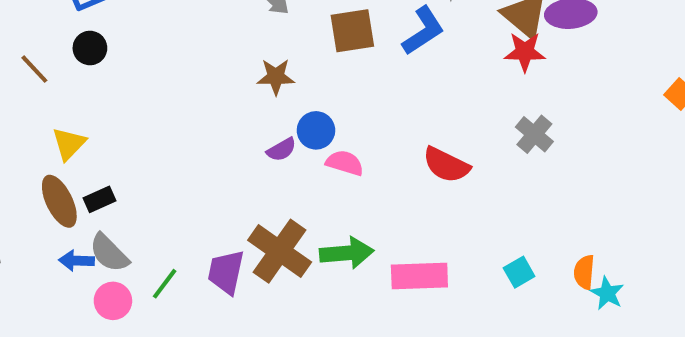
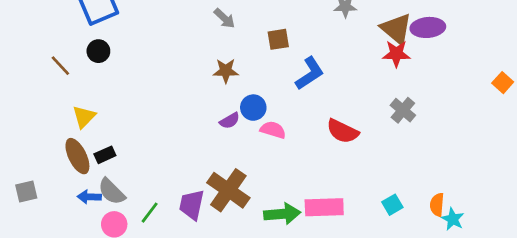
brown square: (352, 31) -> (278, 39), size x0.7
blue L-shape: (423, 31) -> (310, 73), moved
green arrow: (347, 253) -> (282, 214), moved

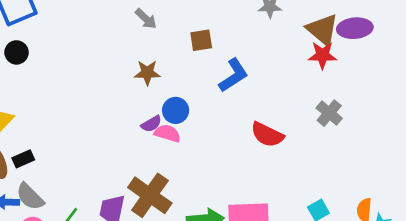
pink semicircle: (273, 130) -> (167, 133), moved

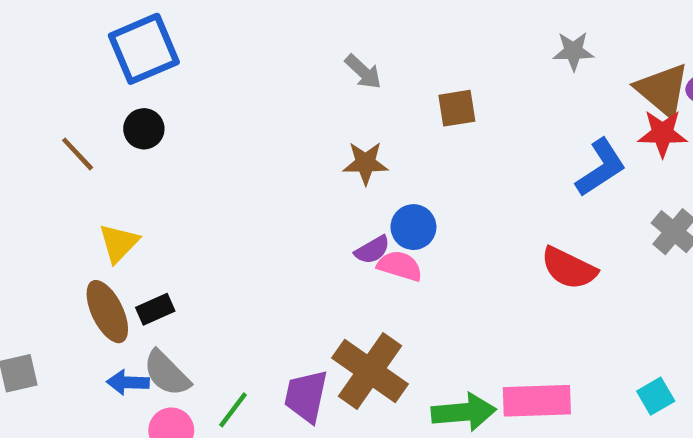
blue L-shape: (234, 75) -> (601, 168), moved

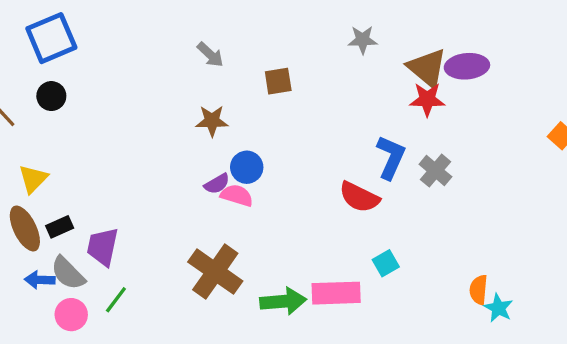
blue L-shape: (601, 168) -> (391, 157), moved, turned -33
purple trapezoid: (306, 396) -> (103, 247), moved
cyan square: (656, 396) -> (386, 263), moved

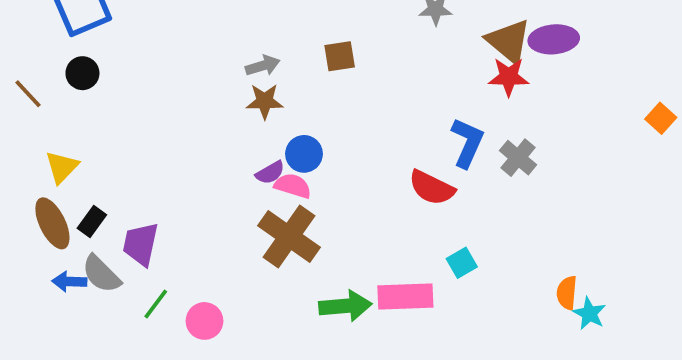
gray arrow: (210, 55) -> (263, 66), moved, turned -60
black rectangle: (60, 227) -> (92, 221), turned -30
brown cross: (215, 272) -> (289, 236), moved
pink circle: (71, 315) -> (204, 321), moved

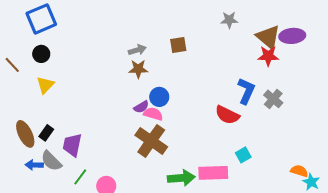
yellow triangle: (62, 167) -> (45, 85), moved
orange semicircle: (567, 293) -> (299, 171), turned 102

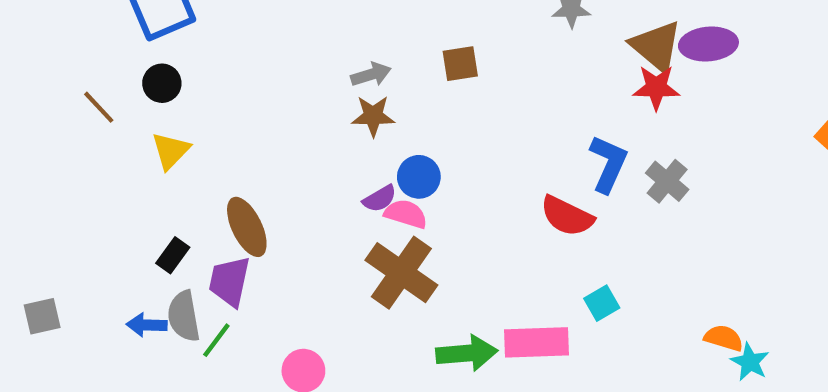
brown ellipse: (25, 134) -> (247, 227), moved
gray semicircle: (51, 161) -> (184, 316), turned 35
green line: (80, 177) -> (216, 340), moved

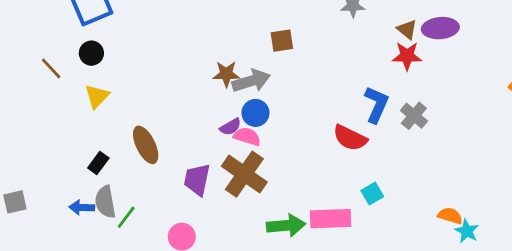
brown triangle: (656, 46) -> (407, 29), size x0.6
gray arrow: (371, 75) -> (251, 81), moved, size x1.5
purple trapezoid: (229, 281) -> (197, 180), moved

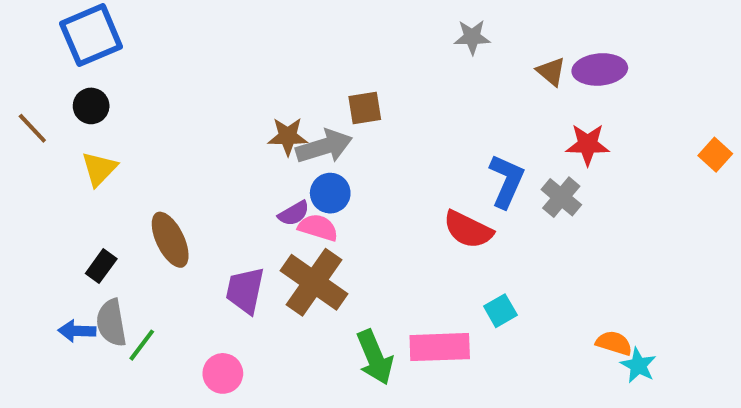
brown square: (282, 41) -> (365, 108), moved
red star: (407, 56) -> (588, 144), moved
green arrow: (286, 226) -> (375, 357), turned 72

